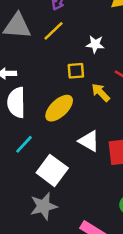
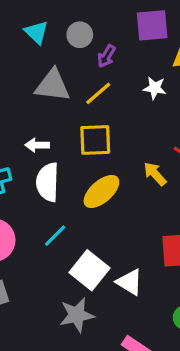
white star: (95, 44) -> (155, 88), moved
yellow square: (76, 71) -> (95, 140), moved, size x1.5
white triangle: (89, 141) -> (130, 282), moved

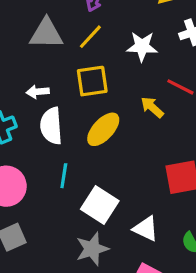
white star: (155, 88) -> (142, 46), moved, size x1.4
cyan line: (55, 236) -> (64, 176), turned -30
white triangle: (130, 282) -> (146, 229), moved

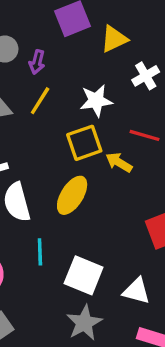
yellow square: (92, 81) -> (84, 143), moved

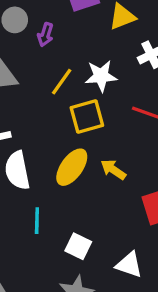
yellow line: (40, 101) -> (62, 82), moved
yellow arrow: (119, 162) -> (113, 170), moved
white square: (84, 275) -> (78, 246), size x0.7

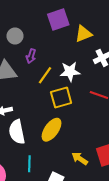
purple arrow: (45, 35) -> (31, 56), moved
yellow arrow: (113, 170) -> (80, 159), moved

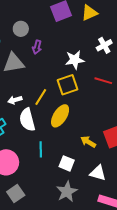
yellow triangle: (83, 34) -> (89, 13), moved
yellow line: (45, 75) -> (41, 97), moved

